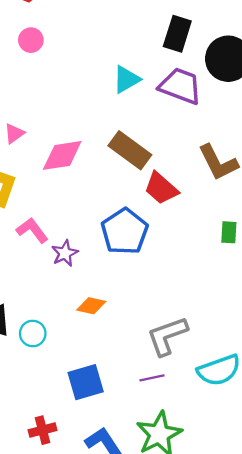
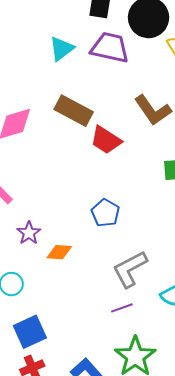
blue pentagon: (125, 231) -> (105, 213), moved, size x0.7
purple star: (65, 253) -> (29, 233), moved
blue square: (86, 382) -> (30, 332), moved

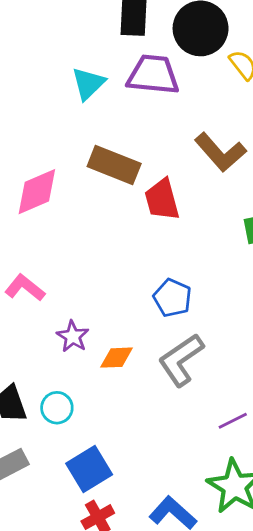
red trapezoid: (106, 140) -> (162, 200), turned 48
gray L-shape: (130, 269) -> (181, 360), moved
purple line: (122, 308) -> (233, 421), moved

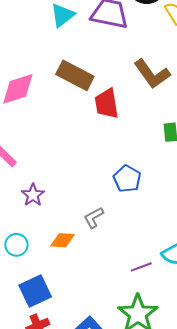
blue pentagon: (172, 298) -> (127, 179), moved
orange diamond: (117, 358) -> (63, 240), moved
gray L-shape: (181, 360) -> (94, 218), moved, size x0.6

